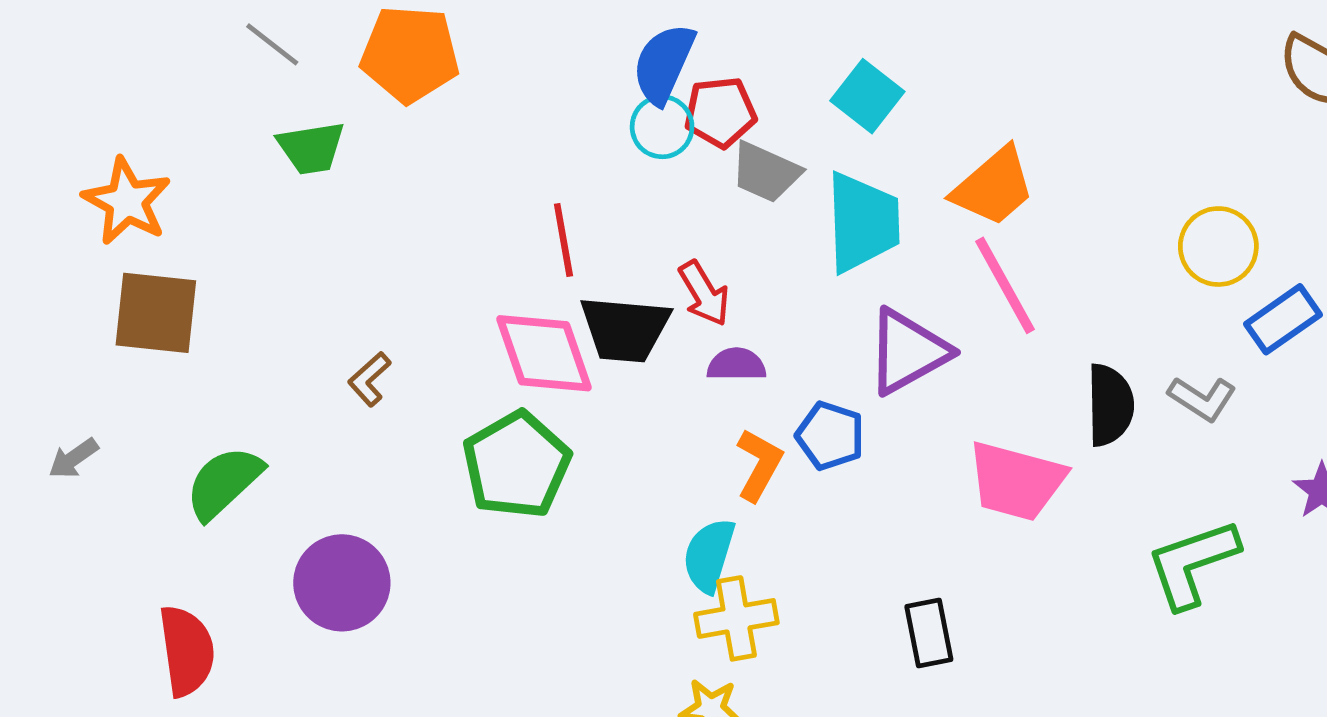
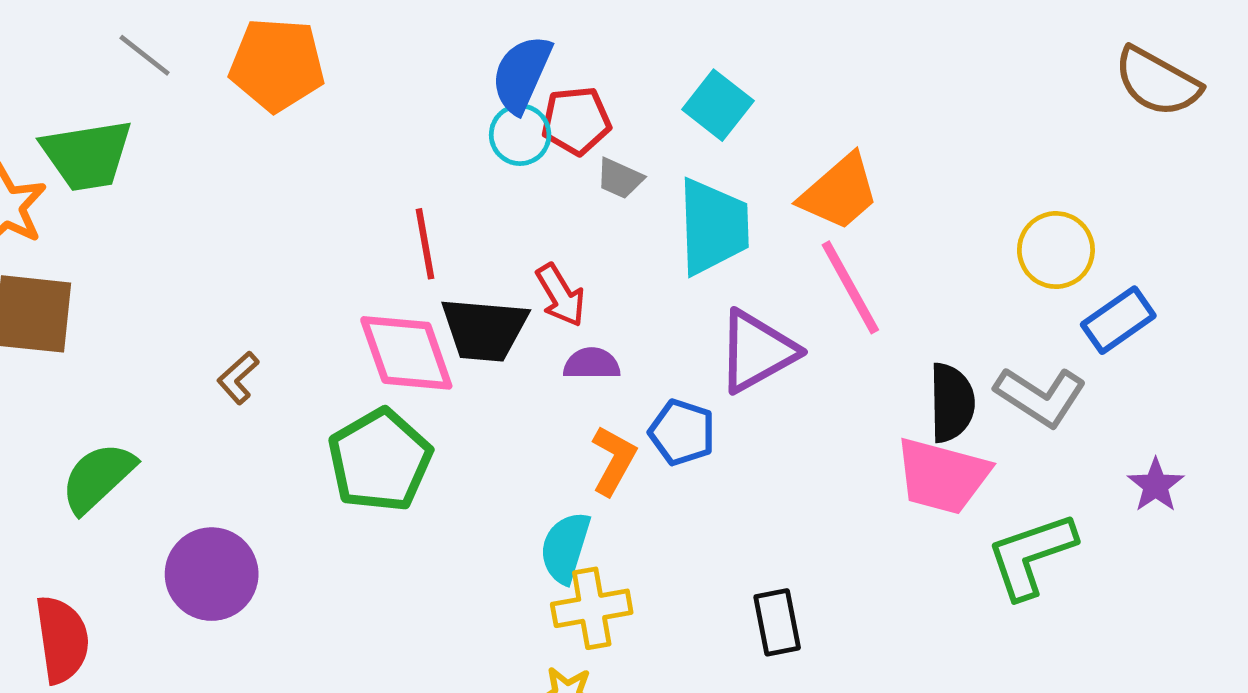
green trapezoid: (311, 148) -> (87, 155), moved, size x1.4
gray trapezoid: (766, 172) -> (620, 178), size x0.7
gray L-shape: (1202, 399) -> (1040, 396), size x1.4
pink trapezoid: (1016, 481) -> (942, 476), moved

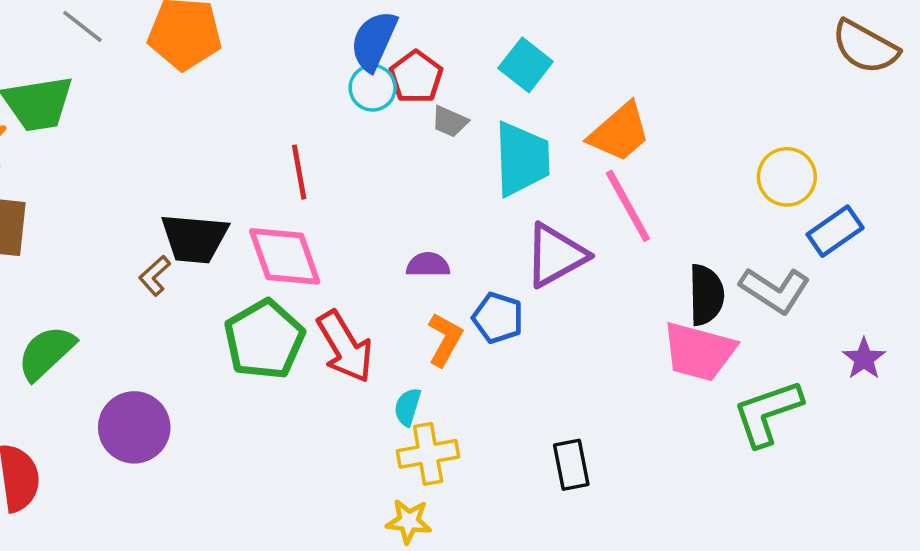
red pentagon: (576, 121) -> (416, 77), turned -30
red arrow: (561, 295) -> (345, 347), moved, size x1.5
black trapezoid: (484, 329) -> (194, 238), moved
cyan semicircle: (565, 548) -> (408, 407), size x0.7

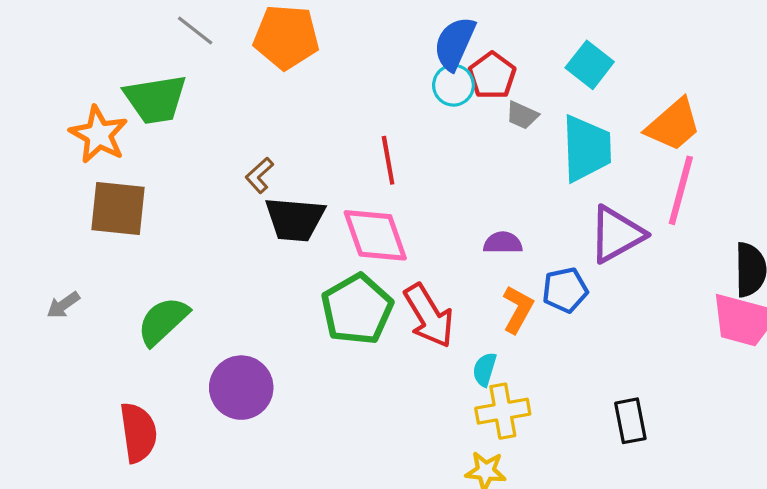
pink line: (628, 206) -> (681, 190), turned 44
brown L-shape: (155, 276) -> (259, 175), moved
blue pentagon: (498, 318) -> (565, 290), turned -30

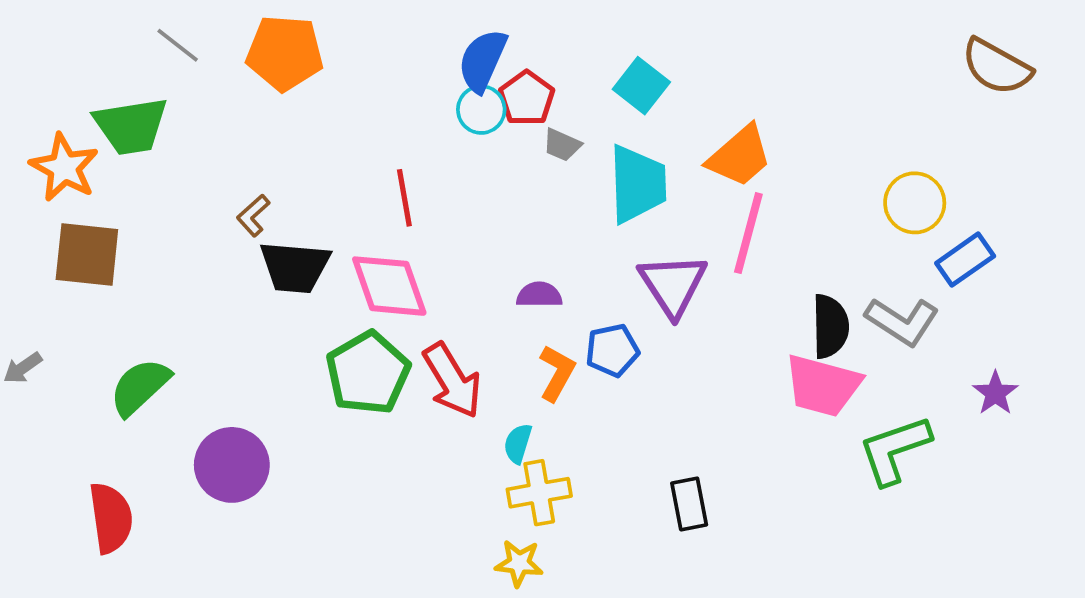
purple triangle: (616, 234) -> (673, 285), turned -34

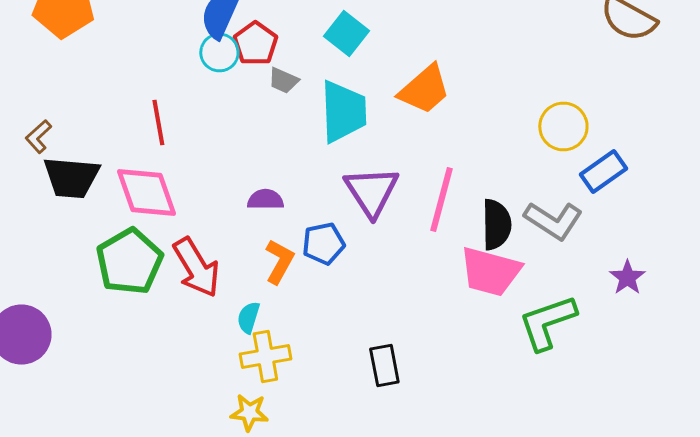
pink line: (748, 233) -> (441, 200), moved

